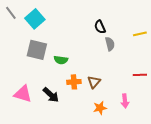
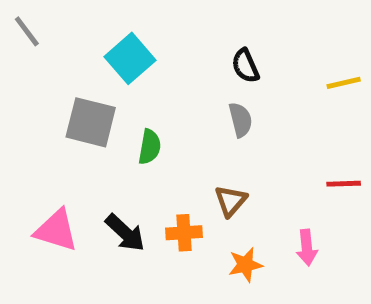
cyan square: (35, 19) -> (130, 58), moved
gray semicircle: (110, 44) -> (240, 120), moved
green semicircle: (61, 60) -> (150, 147), turned -88
orange cross: (74, 82) -> (184, 233), moved

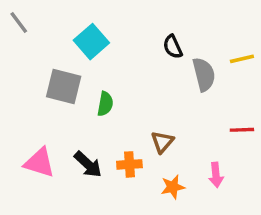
gray semicircle: (240, 120) -> (204, 74), moved, size x1.4

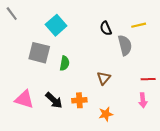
yellow line: (242, 59) -> (139, 25), moved
brown triangle: (162, 142) -> (104, 78), moved
pink arrow: (216, 175) -> (143, 100), moved

